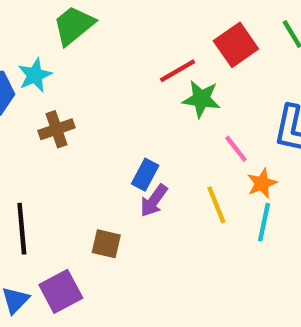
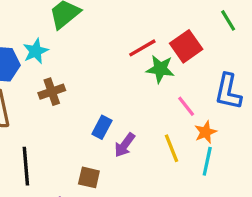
red square: (236, 45) -> (186, 46), moved
blue rectangle: (145, 175) -> (102, 127), moved

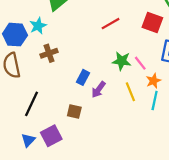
red square: (186, 46) -> (152, 22), moved, turned -35
green star: (160, 69) -> (122, 61), moved
black line: (26, 166) -> (31, 104), turned 30

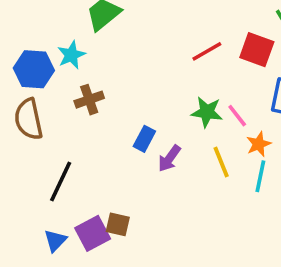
red line: (111, 24) -> (207, 51), moved
brown square: (74, 112) -> (118, 224), moved

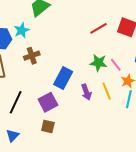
blue rectangle: (144, 139) -> (63, 78), size x1.5
purple arrow: (169, 158) -> (86, 92), moved, turned -56
purple square: (93, 233) -> (48, 102), moved

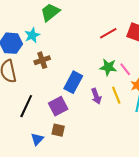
blue triangle: (13, 136) -> (37, 139), moved

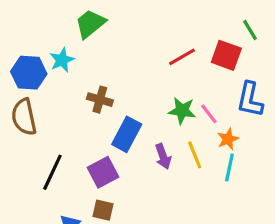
brown cross: (42, 60) -> (100, 100), moved, turned 35

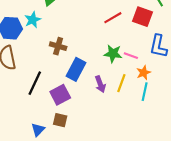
pink line: (209, 114) -> (131, 56), turned -32
yellow line: (195, 155) -> (121, 83), turned 42
black line: (52, 172) -> (35, 83), moved

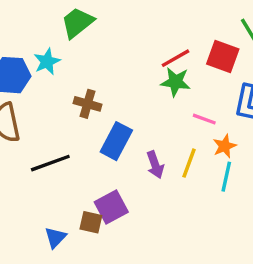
green star: (113, 54) -> (175, 82), moved
black line: (35, 83) -> (50, 163), turned 45
purple square: (60, 95) -> (111, 207), moved

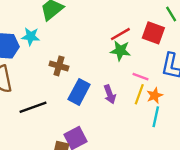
cyan star: (47, 62) -> (31, 36), turned 30
yellow line: (189, 163) -> (139, 94), moved
purple arrow: (155, 165) -> (110, 94), moved

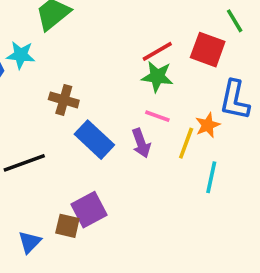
pink line: (140, 77) -> (157, 116), moved
blue rectangle: (79, 92) -> (94, 140), turned -75
orange star: (155, 95) -> (208, 125), moved

